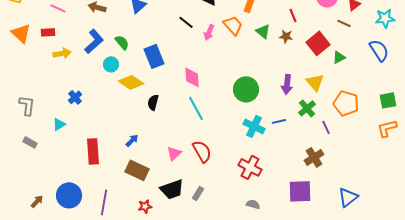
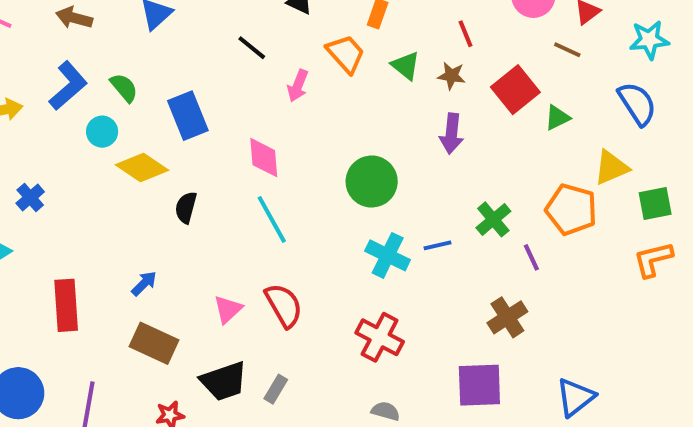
pink arrow: (209, 32) -> (298, 86), moved
yellow triangle: (315, 82) -> (611, 168), moved, turned 48
purple arrow: (287, 84) -> (451, 134), moved

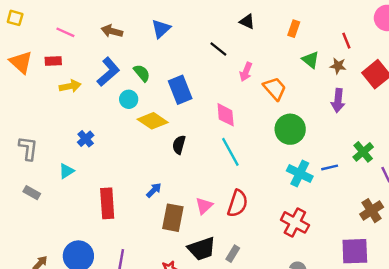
orange trapezoid: (346, 54) -> (275, 89), moved
red semicircle: (284, 305) -> (238, 203), turned 48
brown rectangle: (154, 343) -> (173, 218), moved, turned 76

